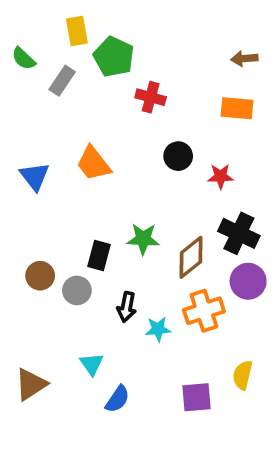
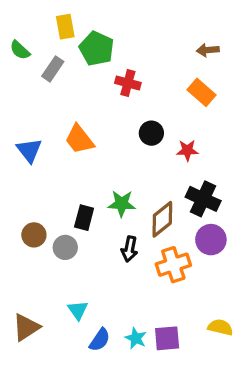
orange rectangle: (237, 108) -> (201, 92), turned 36
black arrow: (127, 307) -> (129, 249), moved
cyan star: (158, 329) -> (136, 338), moved, turned 30
yellow semicircle: (243, 375) -> (220, 327), moved, turned 90

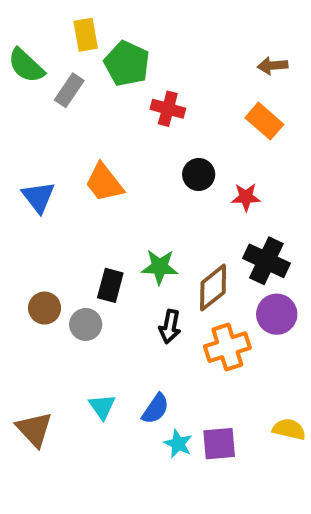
green semicircle: (20, 50) -> (26, 66), size x1.4
brown triangle: (26, 327) -> (34, 429), turned -40
blue semicircle: (100, 340) -> (156, 409), moved

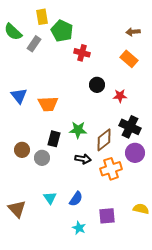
orange trapezoid: (104, 183) -> (48, 104), moved, turned -55
black arrow: (170, 327) -> (83, 159), turned -91
cyan star: (178, 444) -> (79, 228), moved

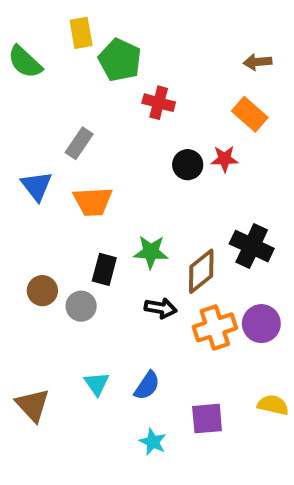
gray rectangle: (34, 44) -> (79, 143), moved
red star: (120, 96) -> (225, 159), moved
purple circle: (135, 153) -> (261, 324), moved

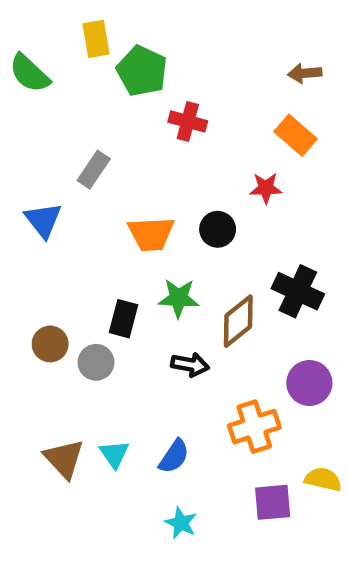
black circle: (188, 165) -> (218, 229), moved
orange trapezoid: (93, 201) -> (151, 234), moved
orange cross: (215, 327) -> (254, 427), moved
brown triangle: (33, 405) -> (64, 459), moved
purple square: (207, 419) -> (273, 502), moved

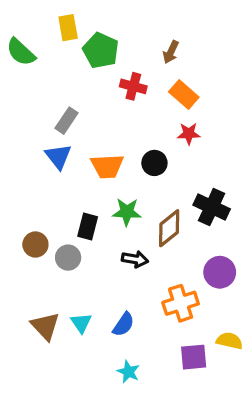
brown arrow: (305, 73) -> (171, 52), moved, turned -60
orange rectangle: (296, 135) -> (184, 94), moved
blue triangle: (43, 220) -> (58, 156), moved

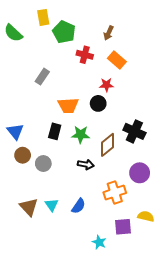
red star: (189, 134) -> (106, 85), moved
blue triangle: (58, 156) -> (15, 131), moved
black rectangle: (88, 227) -> (55, 131), moved
cyan star: (128, 372) -> (99, 242), moved

